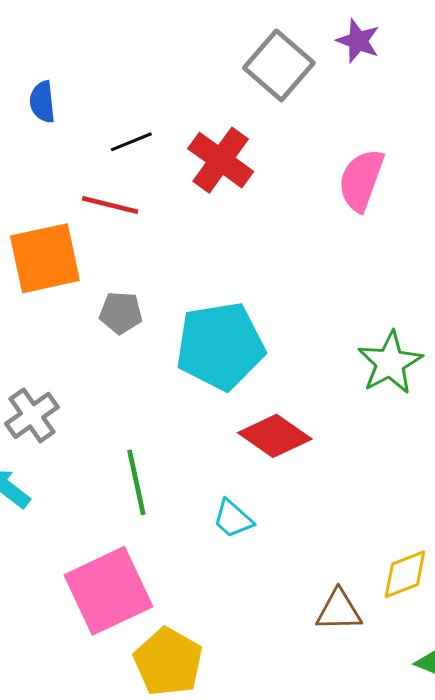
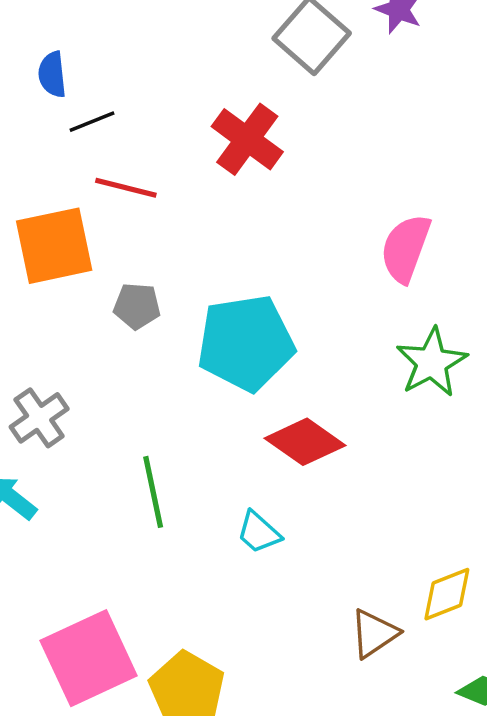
black line: (131, 142) -> (92, 122), moved
pink semicircle: (361, 180) -> (406, 248), moved
pink square: (108, 591) -> (89, 658), moved
brown triangle: (339, 610) -> (374, 633), turned -33

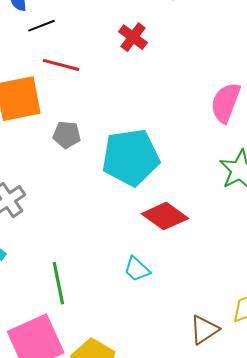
red cross: (247, 139) -> (133, 37), size x0.7
green line: (153, 492) -> (58, 283), moved

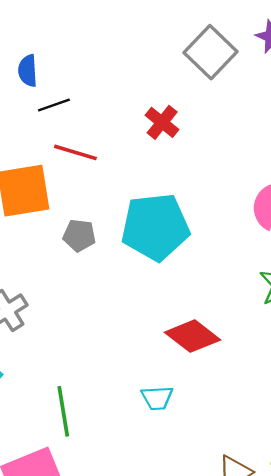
cyan pentagon: (131, 157) -> (155, 227), moved
cyan trapezoid: (137, 269) -> (157, 398), turned -48

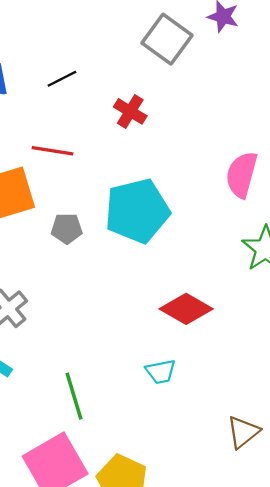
black line: (54, 105) -> (62, 79), moved

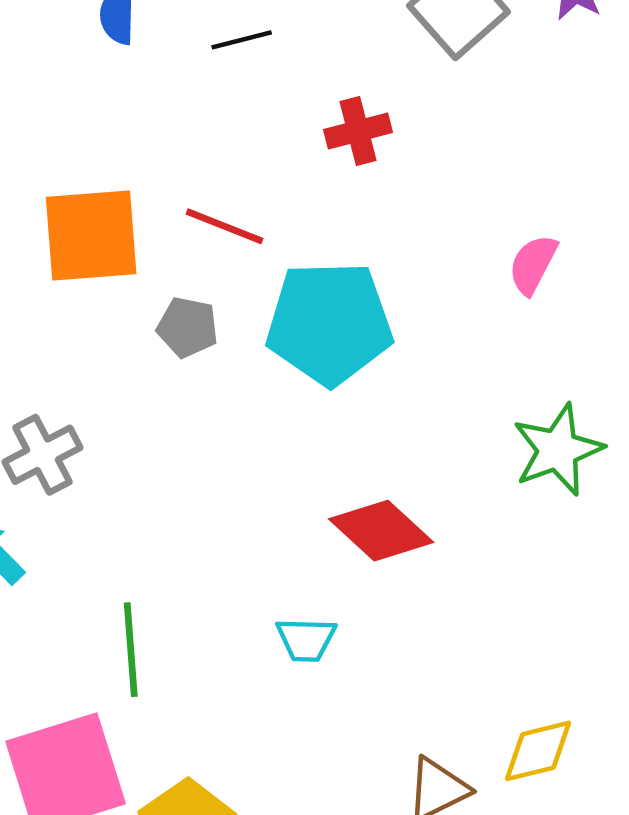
red cross: (130, 111) -> (358, 131), turned 32
red line: (53, 151) -> (224, 226), moved
pink semicircle: (242, 175) -> (533, 264), moved, size x0.7

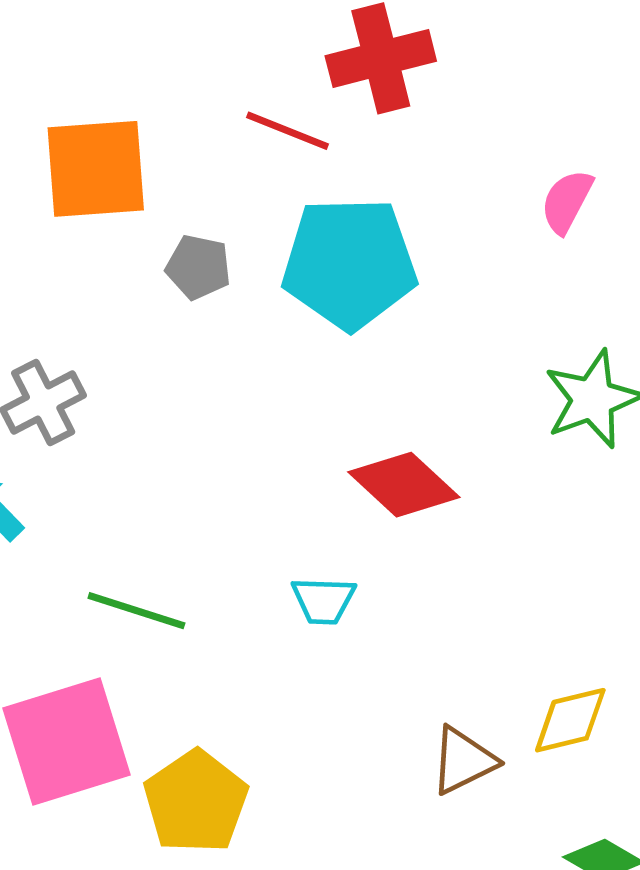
red cross: (358, 131) -> (381, 58), size x1.5
red line: (224, 226) -> (287, 131), moved
green line: (131, 650) -> (136, 611), turned -68

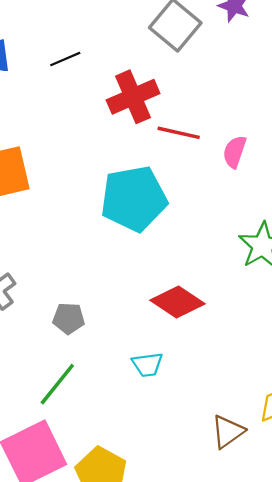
red line: (287, 131) -> (179, 133), moved
gray pentagon: (198, 267) -> (69, 318), moved
green line: (136, 611) -> (57, 384), turned -60

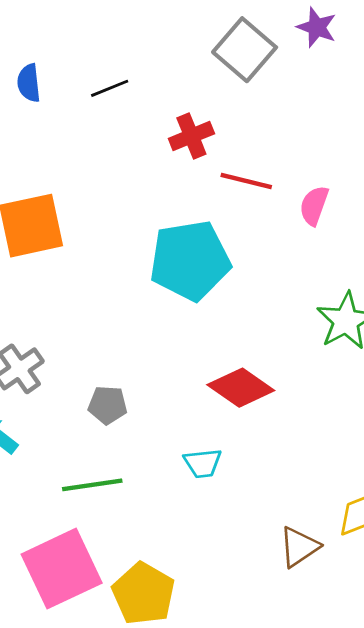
red cross: (133, 97) -> (191, 136), size x0.7
green line: (57, 384) -> (92, 485), turned 42

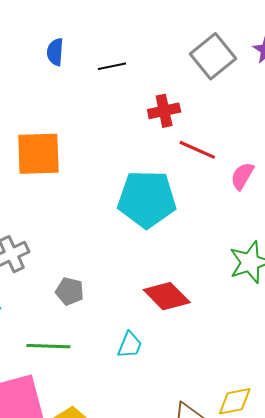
cyan trapezoid: (203, 463) -> (130, 345), turned -72

